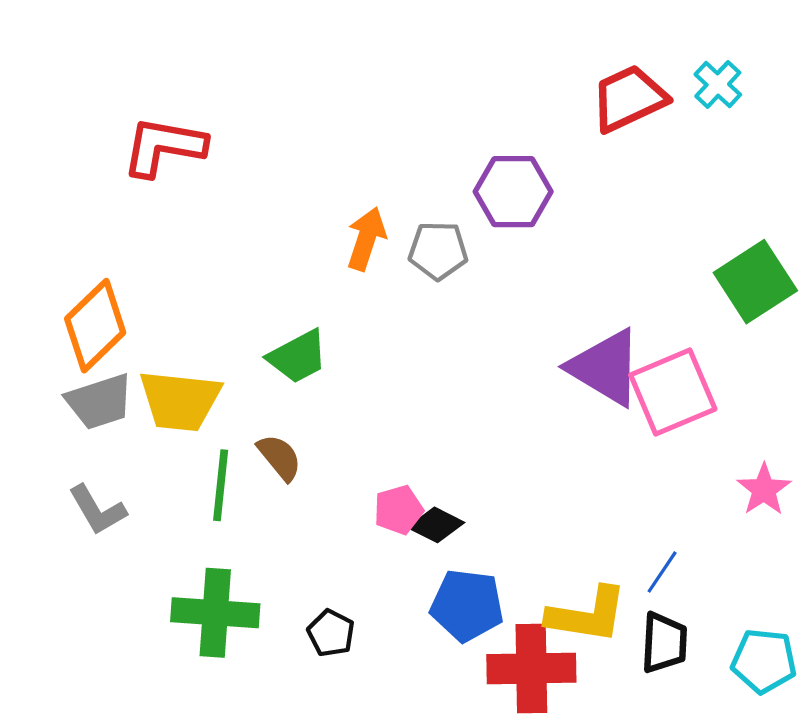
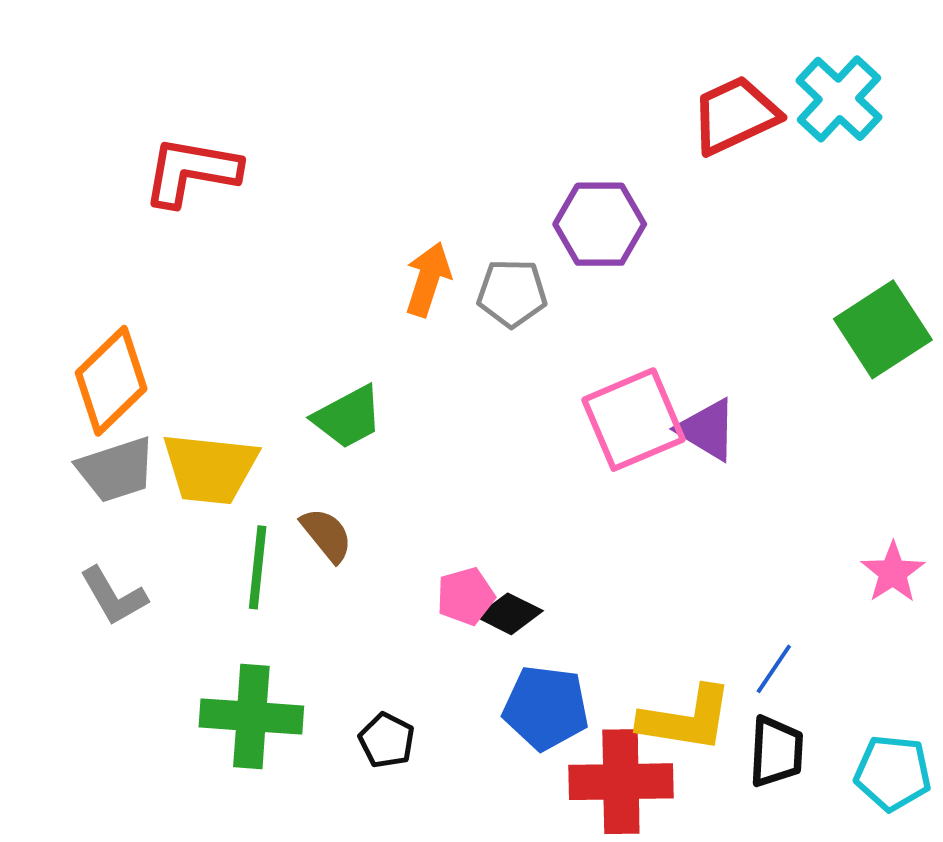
cyan cross: (718, 84) -> (839, 99), size x1.5
purple triangle: (605, 367) -> (707, 430), size x0.7
pink square: (673, 392) -> (633, 420), moved

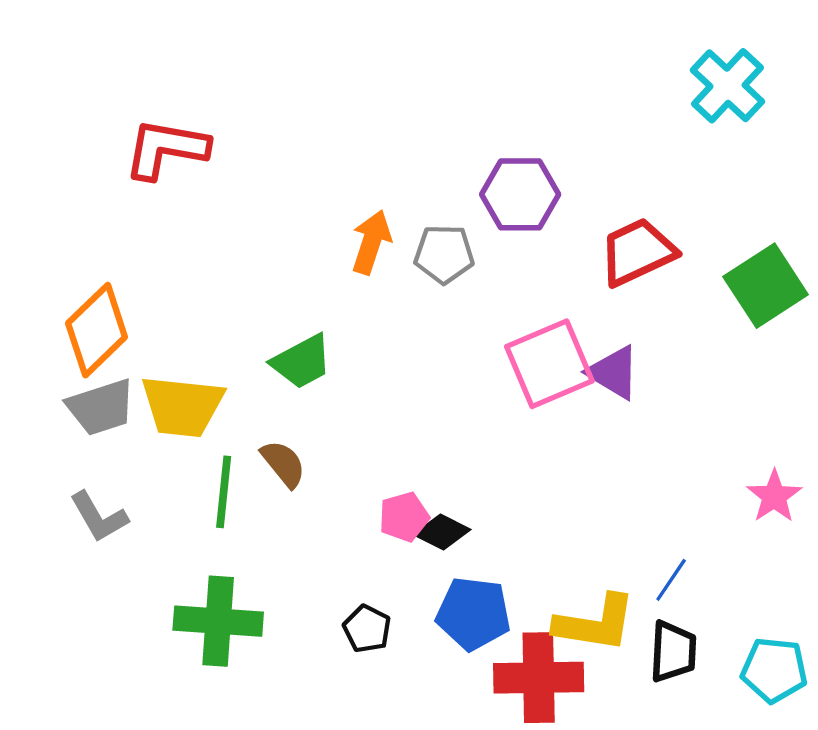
red trapezoid: (735, 115) -> (637, 252), moved
black pentagon: (387, 740) -> (367, 629), moved

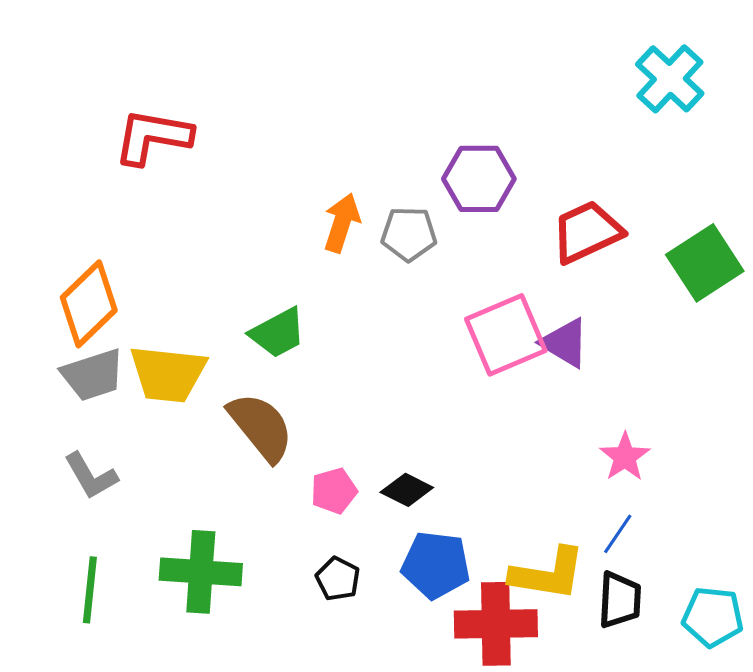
brown semicircle: (283, 464) -> (261, 427), size x1.6
green line: (224, 492) -> (90, 590), moved
pink star: (774, 496) -> (625, 457), moved
pink pentagon: (404, 517) -> (334, 491), moved

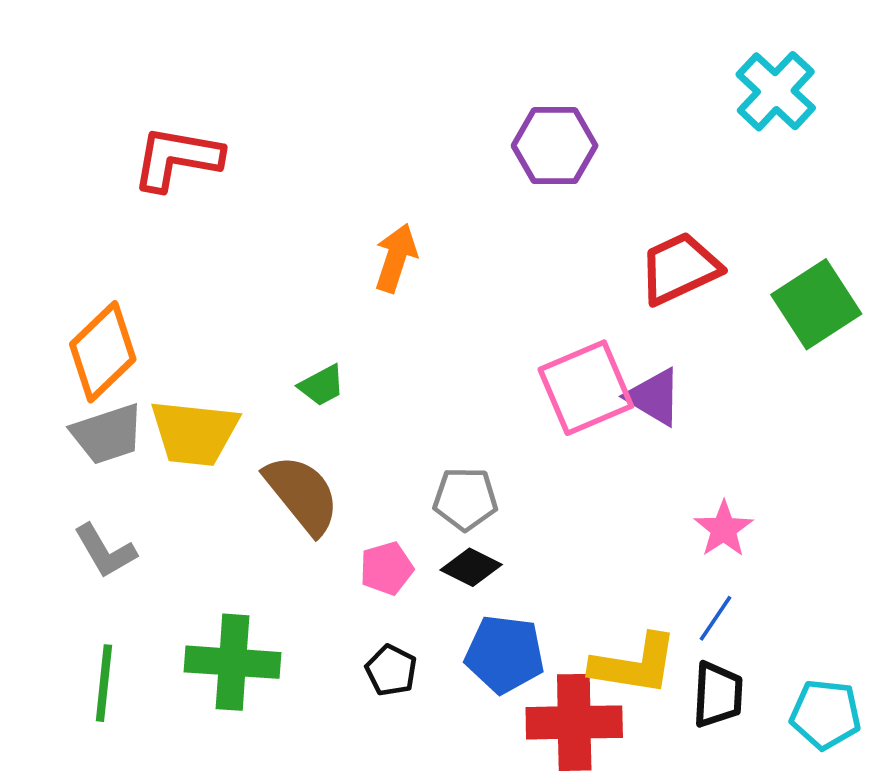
purple hexagon: (479, 179) -> (555, 146), moved
gray pentagon: (409, 234) -> (465, 499), moved
green trapezoid: (278, 333) -> (322, 385), size x0.7

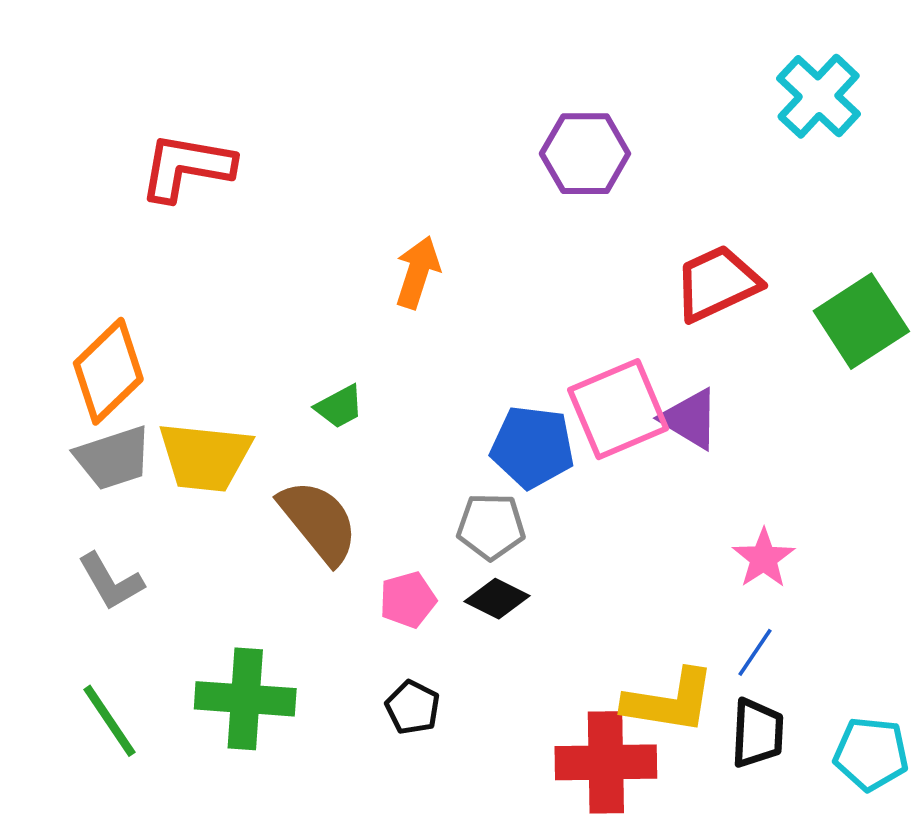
blue pentagon: (505, 654) -> (533, 447), moved
green line: (104, 683) -> (110, 721), turned -40

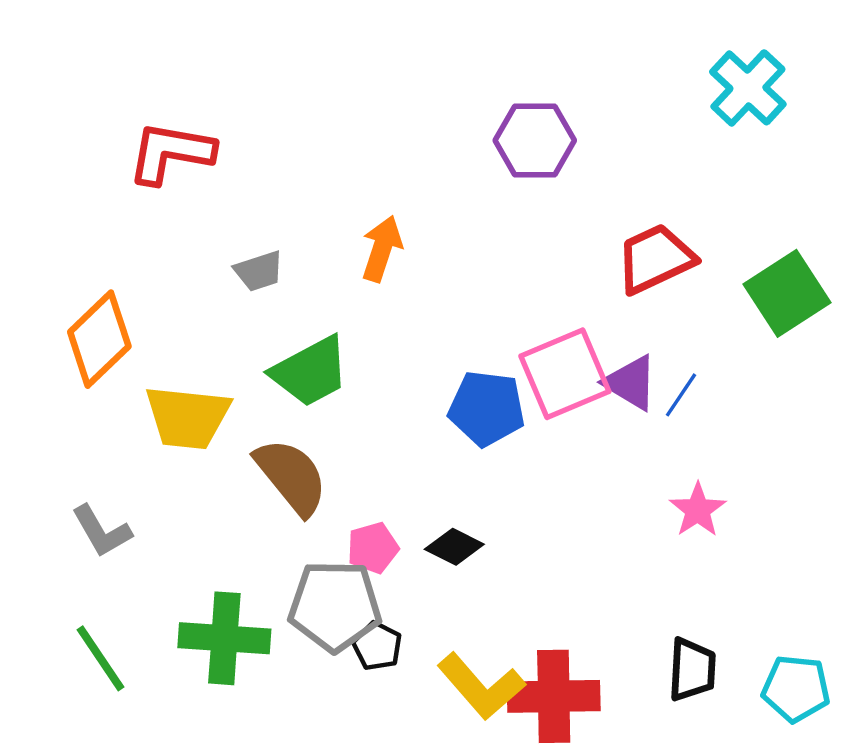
green trapezoid: (339, 407) -> (310, 372), size x1.8
gray trapezoid: (113, 458) -> (259, 271), moved, size x0.7
gray pentagon: (491, 526) -> (335, 606), moved, size x1.5
blue line: (755, 652) -> (681, 395), moved
yellow L-shape: (669, 701) -> (481, 686), moved, turned 40

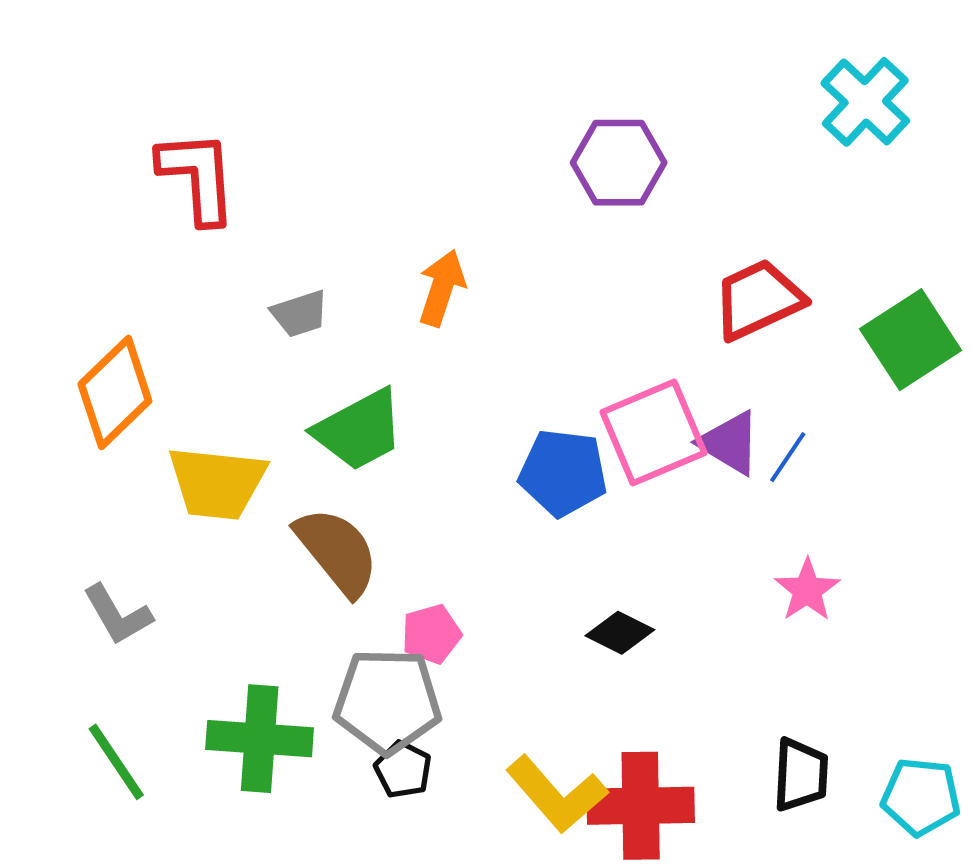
red L-shape: (171, 153) -> (198, 177), turned 76
black diamond: (454, 547) -> (620, 633), moved
black pentagon: (377, 646) -> (403, 770), moved

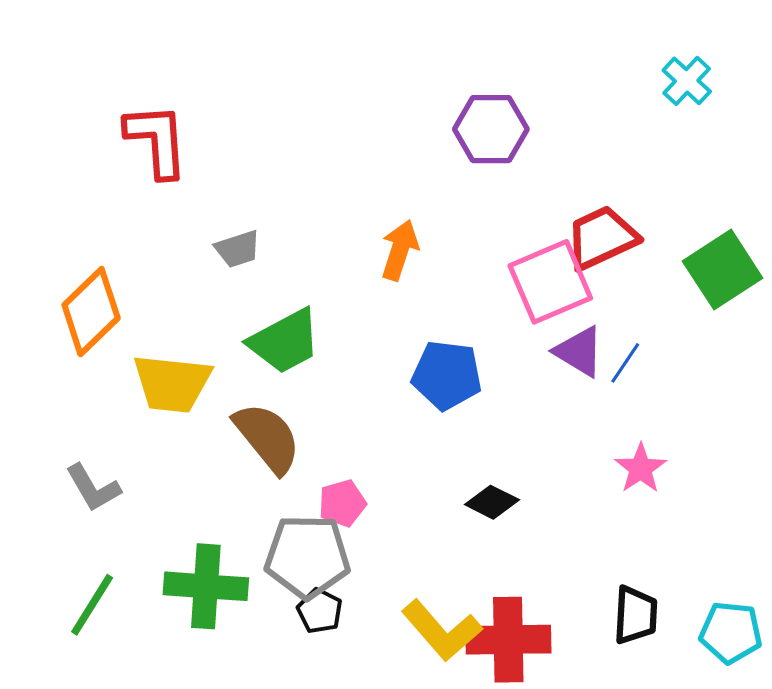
cyan cross: (865, 102) -> (687, 81), size x0.7
orange arrow: (442, 288) -> (400, 250), moved
pink square: (654, 433) -> (550, 282), moved
green line: (116, 762) -> (92, 605), turned 66

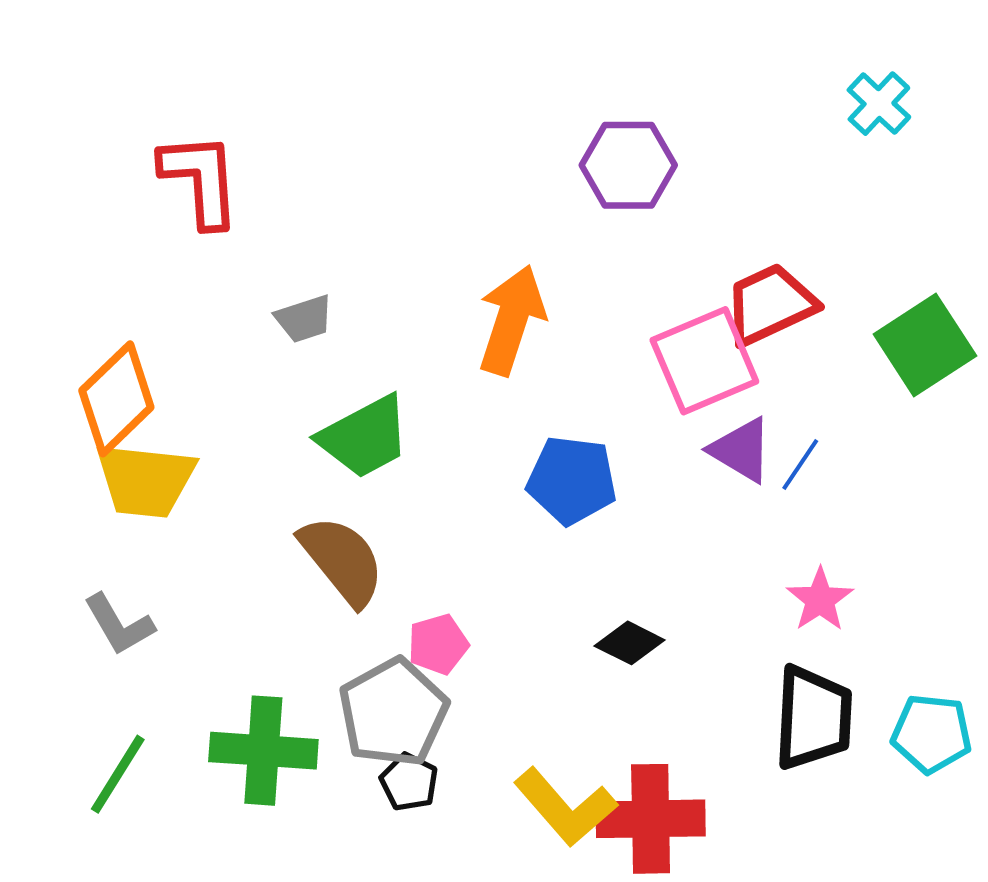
orange arrow: (400, 250) -> (511, 320), size x1.4
yellow trapezoid: (172, 383) -> (145, 480), moved
gray pentagon: (307, 557) -> (393, 713), turned -30
black trapezoid: (635, 615) -> (813, 718), moved, size x1.4
cyan pentagon: (731, 632) -> (931, 734), moved

